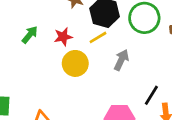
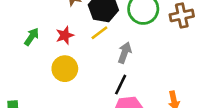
yellow circle: (75, 63) -> (65, 69), moved
black line: (151, 95) -> (121, 85), moved

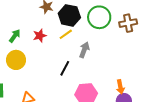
yellow circle: (65, 69) -> (16, 60), moved
black line: (121, 85) -> (65, 68), moved

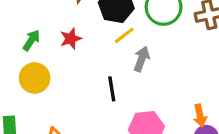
yellow line: (66, 34) -> (124, 35), moved
black line: (65, 68) -> (112, 89), turned -35

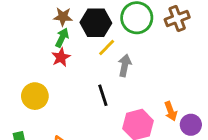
green arrow: (31, 40) -> (62, 38), moved
orange arrow: (200, 116) -> (171, 111), moved

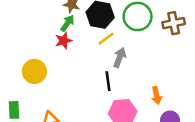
black line: (103, 95) -> (108, 81), moved
orange arrow: (171, 111) -> (157, 95), moved

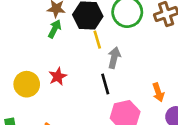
yellow line: (106, 39) -> (97, 40), turned -63
red star: (64, 41) -> (58, 76), moved

